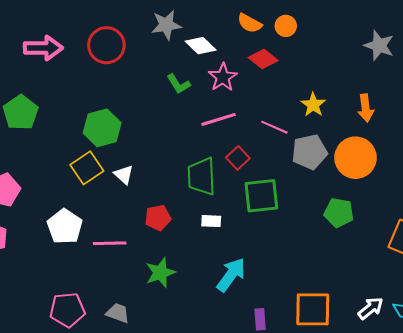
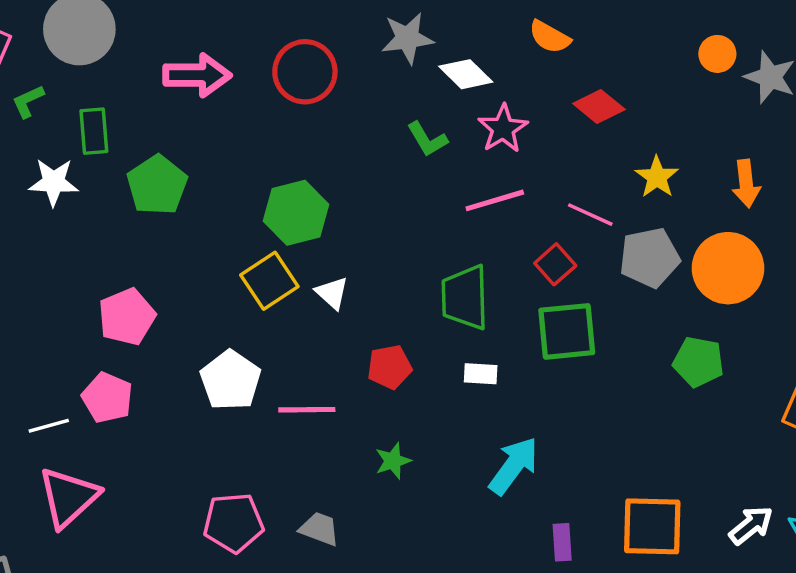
orange circle: (286, 26) -> (717, 54), moved
red diamond: (263, 59) -> (599, 106), moved
red square: (238, 158) -> (555, 264), moved
green star: (160, 273) -> (393, 461), size x0.7

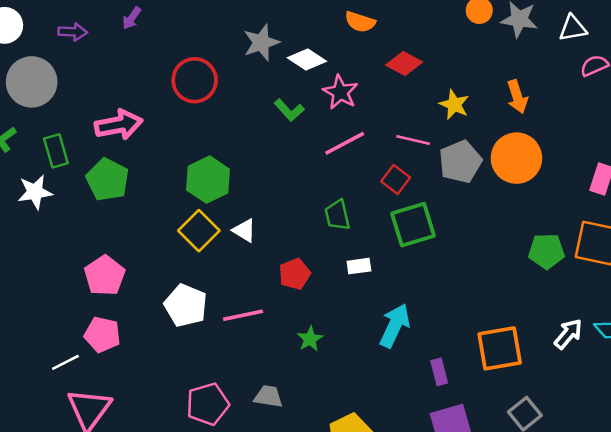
pink arrow: (197, 75) -> (119, 125), moved
green trapezoid: (465, 298) -> (337, 215), size x0.7
green pentagon: (698, 362) -> (546, 251), moved

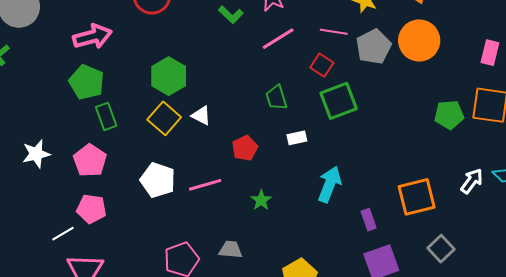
green rectangle: (56, 151) -> (106, 116), moved
white star: (35, 192) -> (36, 154), moved

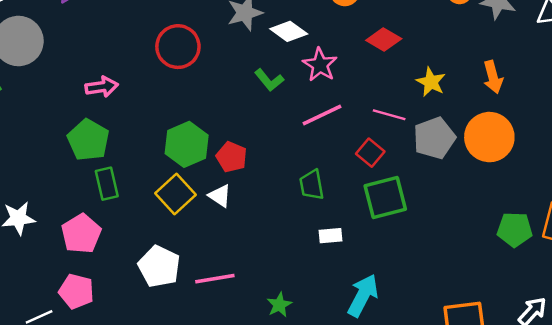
pink arrow: (93, 37) -> (102, 87), size x0.7
red pentagon: (245, 148) -> (231, 157), moved, turned -30

